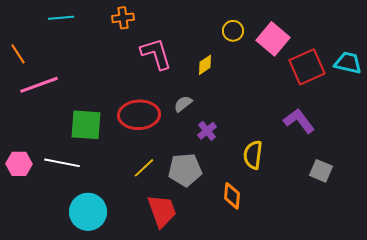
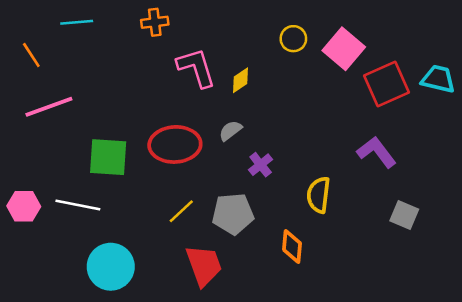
orange line: (18, 54) -> (31, 55), moved
yellow diamond: (205, 65) -> (240, 80), moved

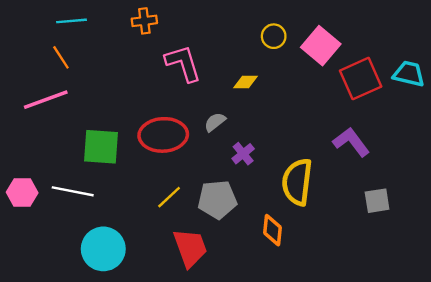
orange line: (31, 55) -> (61, 57), moved
yellow diamond: (240, 80) -> (245, 82), moved, turned 35
yellow semicircle: (319, 195) -> (297, 182), size x1.4
gray square: (404, 215) -> (377, 201), turned -32

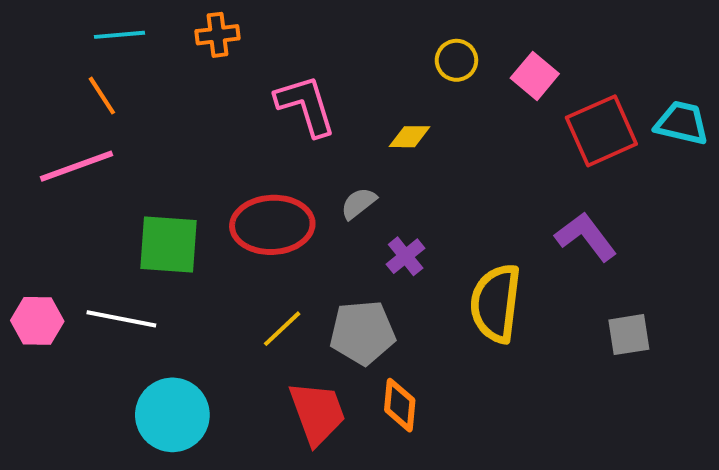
orange cross: (144, 21) -> (217, 35), moved
pink square: (321, 46) -> (535, 76), size x0.7
orange diamond: (272, 230) -> (400, 405), moved

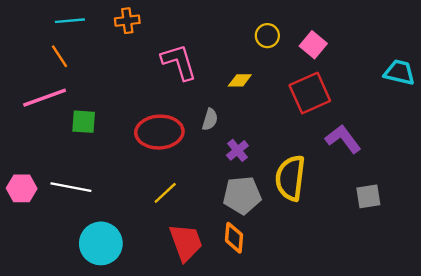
red square: (601, 131) -> (310, 93), moved
gray semicircle: (359, 203) -> (210, 119), turned 145
green square: (168, 244) -> (84, 122), moved, size x0.7
gray pentagon: (362, 333) -> (242, 195), moved

